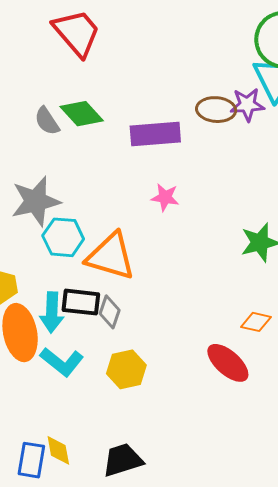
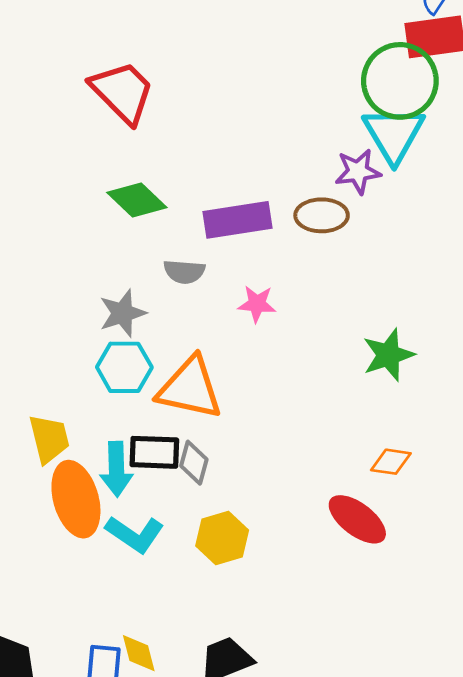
brown ellipse: (216, 110) -> (322, 215), moved
gray semicircle: (47, 121) -> (184, 272), moved, turned -48
gray star: (36, 201) -> (123, 313), moved, size x0.7

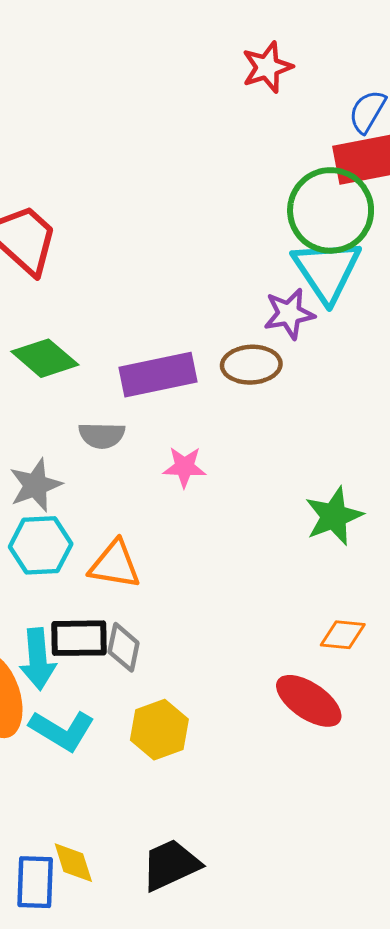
orange triangle: (190, 388) -> (115, 565), size x0.7

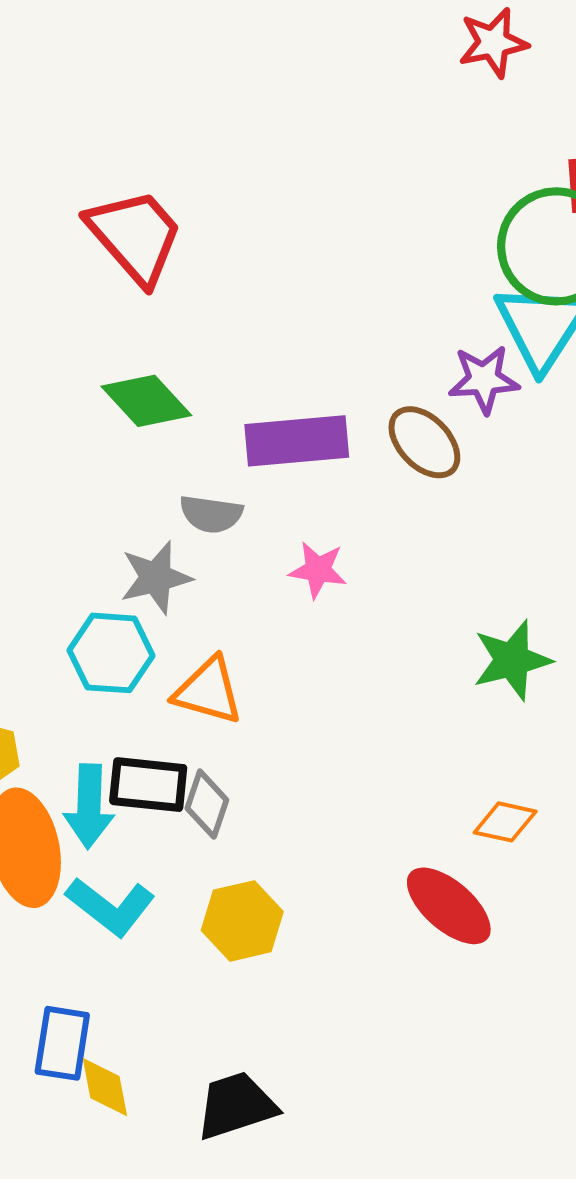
brown ellipse: (251, 365) -> (424, 442), turned 42
gray star: (35, 485) -> (156, 578), moved
blue rectangle: (35, 882) -> (62, 1043), moved

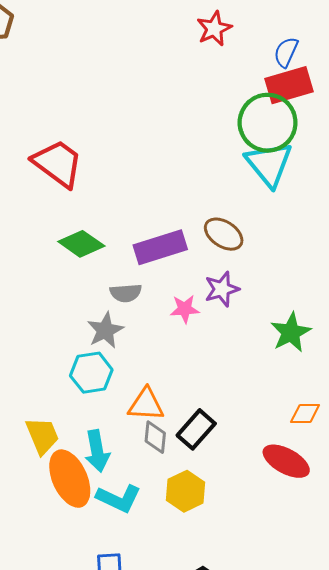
purple star: (484, 379) -> (222, 289), moved
orange triangle: (208, 691) -> (146, 405), moved
black rectangle: (148, 785) -> (196, 429), moved, turned -42

